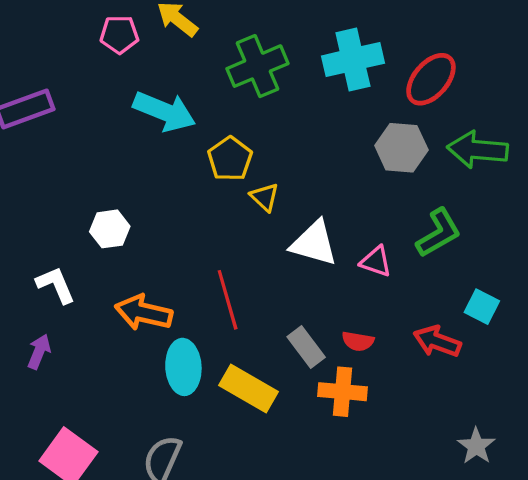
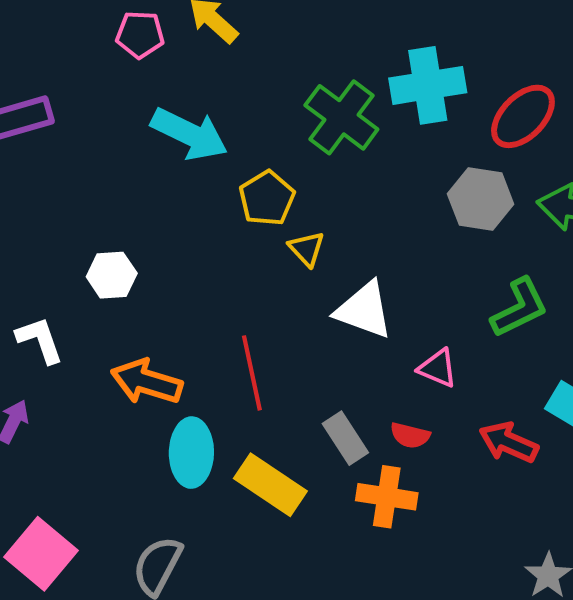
green cross: (257, 66) -> (341, 117), moved, turned -34
pink triangle: (376, 262) -> (438, 368), moved

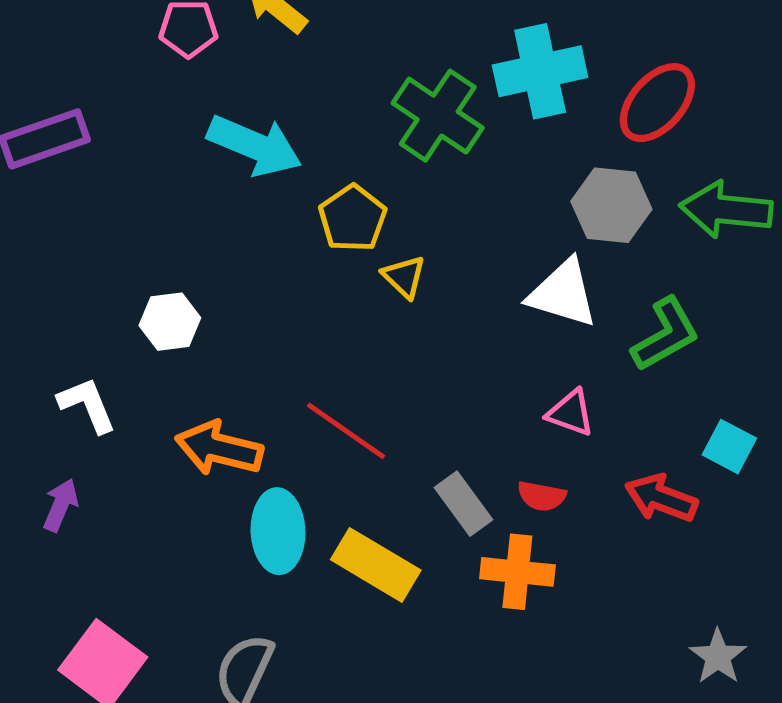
white triangle: (364, 310) -> (563, 293), moved
red line: (252, 373) -> (346, 431), turned -40

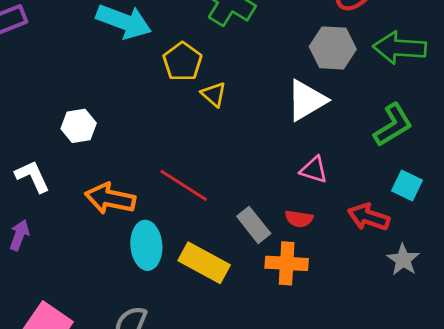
white triangle: (563, 293) -> (307, 100), turned -45
green L-shape: (666, 334) -> (393, 125), moved
gray star: (718, 657) -> (403, 260), moved

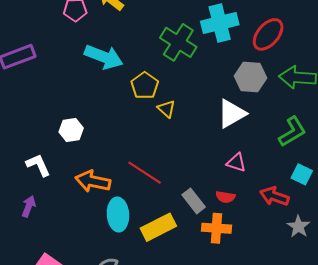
yellow rectangle: (204, 263) -> (158, 227), turned -56

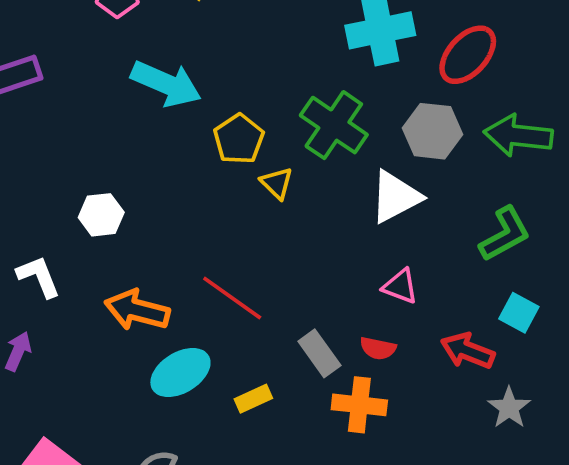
green cross: (178, 42) -> (334, 125), moved
cyan ellipse: (118, 214) -> (180, 373), turned 60
yellow rectangle: (158, 227) -> (253, 399), size x0.6

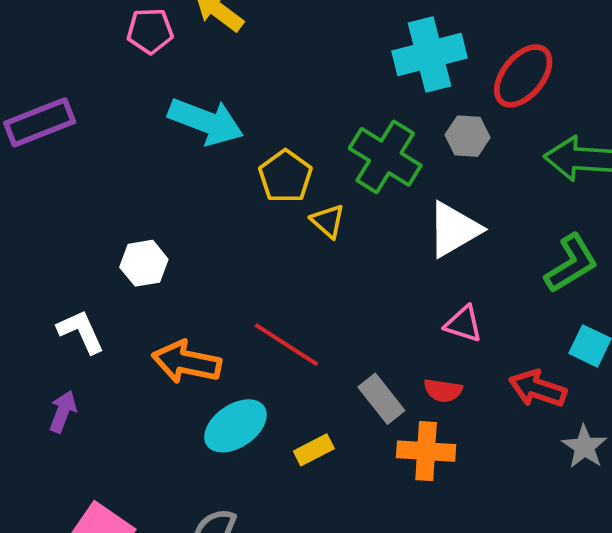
gray hexagon: (432, 131) -> (468, 136), moved, size x0.7

